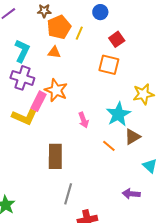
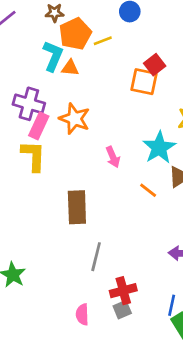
yellow line: (79, 33) -> (103, 41), turned 48
red square: (117, 39) -> (155, 65), moved
cyan L-shape: (22, 51) -> (53, 56), moved
pink rectangle: (39, 101) -> (39, 126), moved
yellow L-shape: (24, 117) -> (33, 156), turned -110

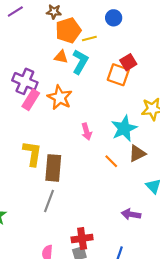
cyan L-shape: (53, 56) -> (80, 62), moved
yellow L-shape: (33, 156) -> (32, 153), moved
gray line: (96, 257) -> (49, 201), moved

